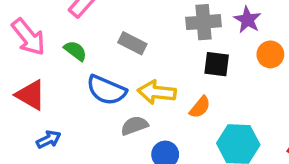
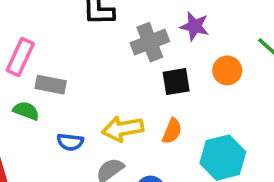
gray rectangle: (132, 43) -> (51, 85), moved
orange circle: (270, 54) -> (227, 70), moved
blue semicircle: (106, 90) -> (70, 142), size x0.6

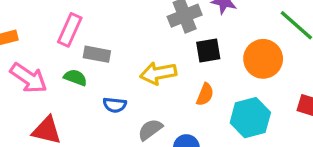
orange circle: (227, 70) -> (263, 59), moved, size x1.5
yellow arrow: (123, 129) -> (158, 73), moved

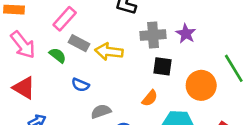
yellow arrow: (158, 73) -> (109, 52), moved

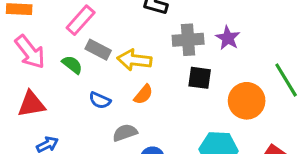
red triangle: (24, 88) -> (31, 104), turned -40
orange semicircle: (150, 98) -> (143, 94), moved

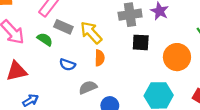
yellow arrow: (134, 60) -> (91, 33), turned 45
orange semicircle: (143, 94) -> (100, 58), turned -35

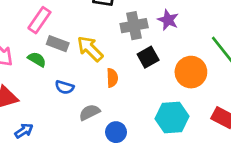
black square: (141, 42) -> (148, 57), turned -30
orange semicircle: (100, 58) -> (112, 78), moved

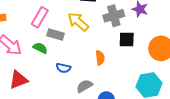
yellow arrow: (90, 49) -> (78, 22), moved
black square: (148, 57) -> (127, 39), turned 35

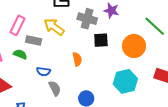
gray cross: (114, 16) -> (87, 19), turned 36
gray semicircle: (84, 86) -> (55, 88), moved, turned 98

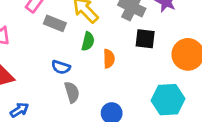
green semicircle: (20, 54) -> (88, 41), moved, turned 72

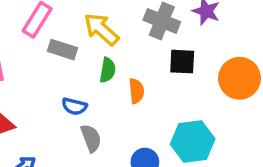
cyan hexagon: (168, 100) -> (193, 142), moved

